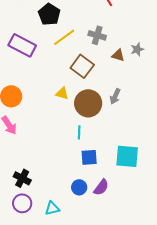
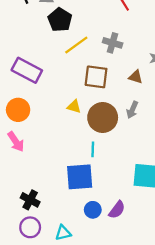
purple rectangle: (22, 45) -> (27, 70), moved
brown triangle: (118, 55) -> (136, 77), moved
brown square: (82, 66) -> (96, 77), turned -30
blue square: (89, 157) -> (80, 177), moved, size x1.5

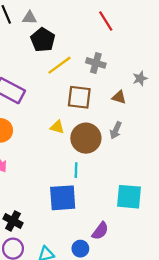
blue circle: (93, 210) -> (80, 249), moved

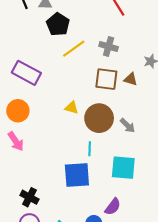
brown square: (79, 97) -> (106, 79), moved
gray arrow: (116, 130) -> (128, 126), moved, turned -70
cyan square: (129, 197) -> (123, 168), moved

